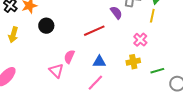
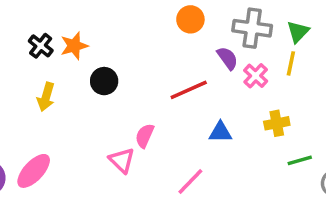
pink cross: (140, 40) -> (256, 76), moved
blue triangle: (99, 62) -> (220, 132), moved
yellow cross: (133, 62) -> (277, 123), moved

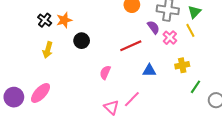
yellow line: (291, 63) -> (190, 30), turned -40
pink triangle: (122, 160) -> (111, 107), moved
green line: (300, 160) -> (196, 87), turned -40

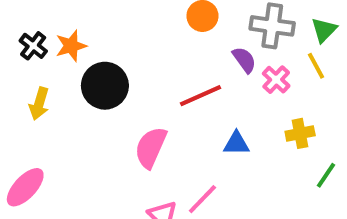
black circle: (82, 41) -> (105, 86), size x1.5
pink semicircle: (105, 72) -> (151, 147), size x1.5

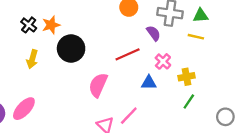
green triangle: (324, 30) -> (201, 16), turned 42
yellow line: (316, 66) -> (196, 37), turned -49
pink cross: (276, 80) -> (163, 61), moved
green line: (326, 175) -> (189, 101), moved

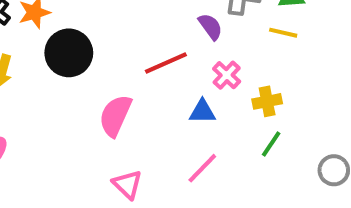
pink line: (129, 116) -> (202, 168), moved

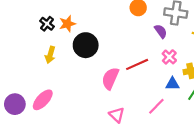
red line: (166, 63) -> (137, 64), moved
blue triangle: (202, 112) -> (172, 84), moved

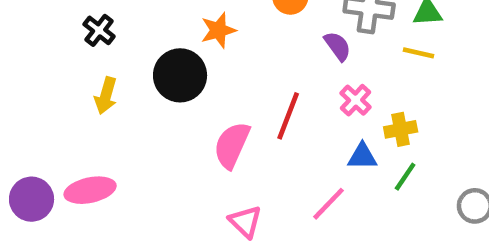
orange star: (67, 24) -> (218, 30), moved
red line: (137, 64) -> (288, 116), turned -45
pink ellipse: (43, 100) -> (90, 190), turned 35

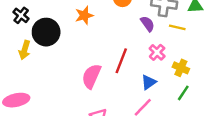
yellow line: (419, 53) -> (177, 27), moved
black circle: (180, 75) -> (46, 32), moved
yellow cross: (401, 129) -> (181, 68), turned 35
blue triangle: (362, 156) -> (149, 82), moved, turned -35

